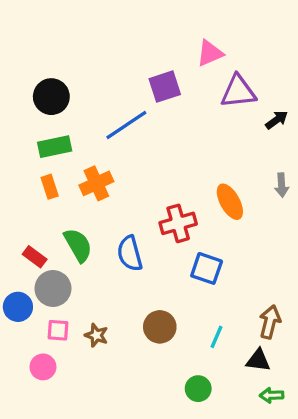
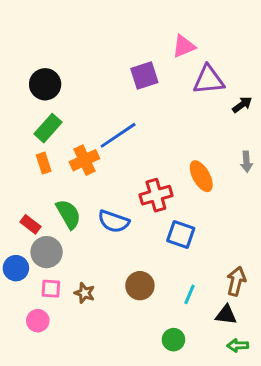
blue line: (126, 125) -> (118, 135), moved
green rectangle: (55, 147) -> (48, 128), turned -36
blue semicircle: (130, 253) -> (114, 221), turned -56

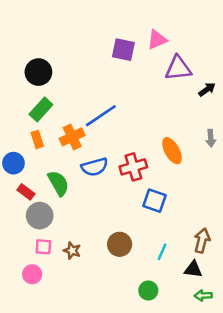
purple square: (144, 76) -> (123, 50), moved, turned 30
blue semicircle: (114, 221) -> (95, 167), moved, turned -35
blue circle: (16, 268) -> (13, 163), moved

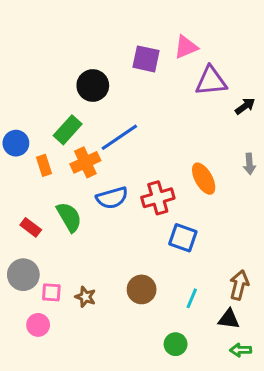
black circle: (38, 72) -> (93, 85), moved
green rectangle: (41, 109) -> (68, 130), moved
blue circle: (13, 163) -> (16, 143), moved
gray circle: (40, 216) -> (23, 275), moved

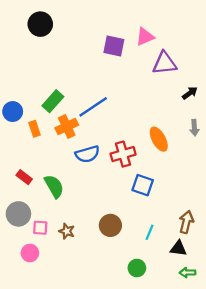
black circle: (93, 85) -> (40, 24), moved
black arrow: (245, 106) -> (190, 93), moved
green semicircle: (69, 217) -> (54, 186), moved

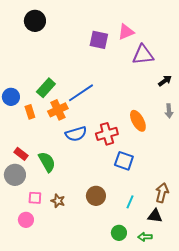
gray circle: (18, 214) -> (15, 175), moved
green arrow: (188, 273) -> (145, 237), moved

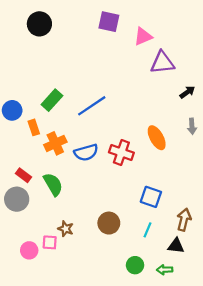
purple square: (99, 40) -> (109, 22), moved
orange cross: (58, 110) -> (55, 143), moved
red cross: (107, 134) -> (121, 152), turned 35
blue square: (124, 161) -> (151, 197), moved
pink square: (35, 198) -> (50, 242), moved

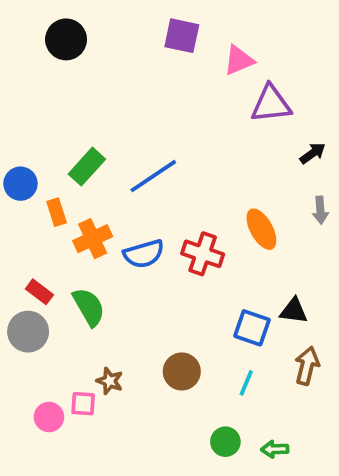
black triangle: (176, 246) -> (294, 311), moved

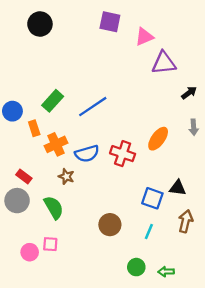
orange ellipse: (261, 229) -> (158, 139), turned 65
green semicircle: (89, 307) -> (54, 207), moved
brown star: (110, 381) -> (66, 176), moved

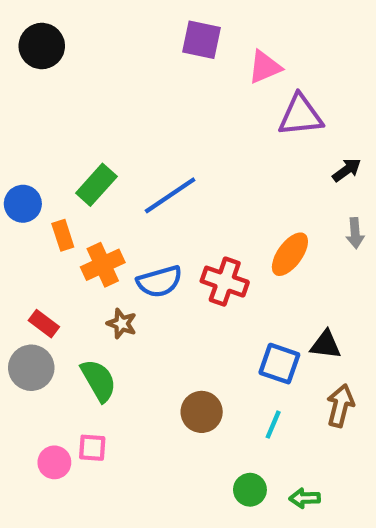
black circle: (40, 24) -> (42, 46), moved

